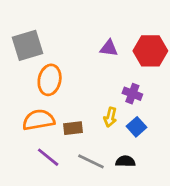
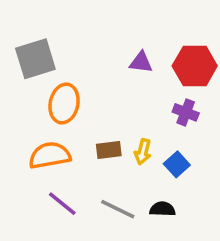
purple cross: (132, 94) -> (186, 112), moved
brown rectangle: (73, 128) -> (109, 150), moved

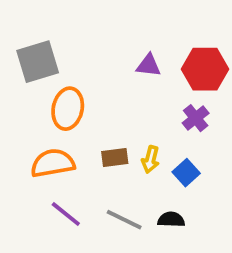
purple cross: (186, 112) -> (196, 118), turned 30

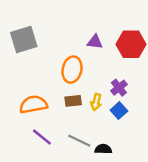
orange ellipse: (68, 109) -> (72, 70), moved
purple cross: (196, 118) -> (119, 88), moved
black semicircle: (171, 220) -> (103, 149), moved

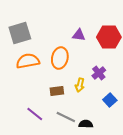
brown rectangle: (73, 101) -> (57, 91), moved
orange semicircle: (33, 104) -> (28, 61), moved
blue square: (119, 111) -> (110, 100), moved

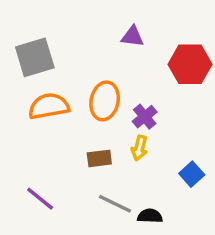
purple triangle: (79, 35) -> (132, 36), moved
purple cross: (99, 73) -> (145, 117), moved
purple line: (35, 114) -> (40, 199), moved

